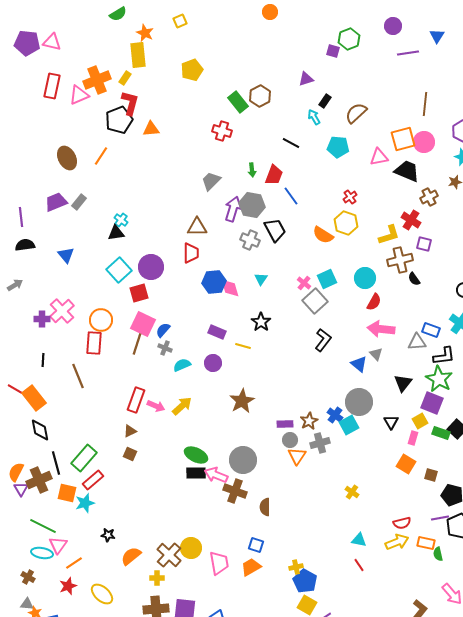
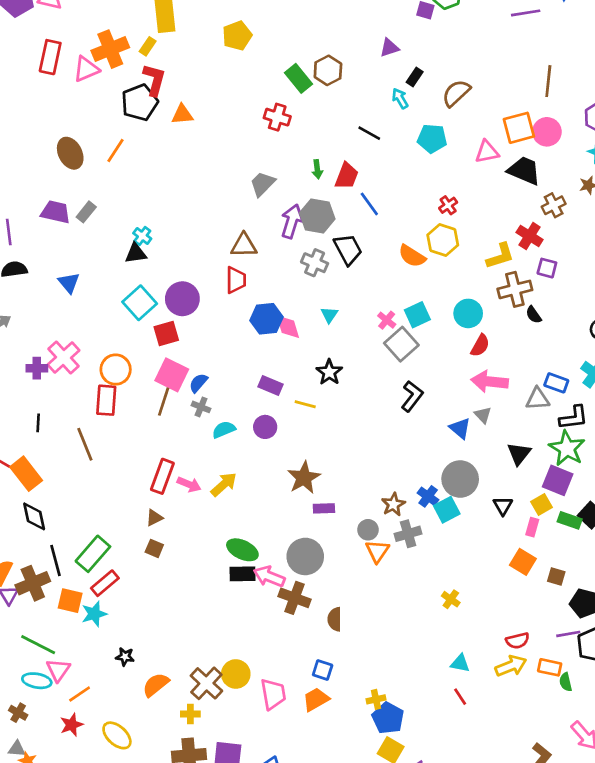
purple trapezoid: (56, 202) -> (55, 212), turned 35
purple rectangle: (285, 424) -> (324, 508), moved

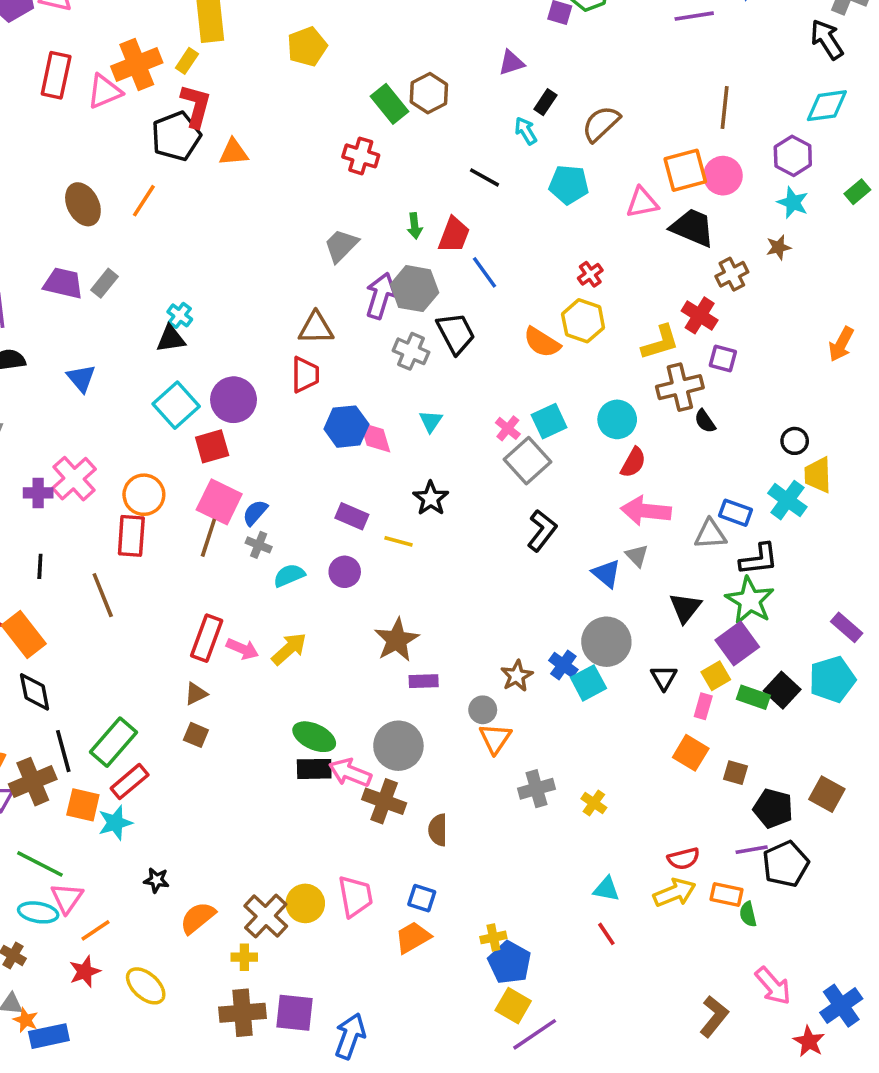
purple square: (558, 480) -> (737, 644), turned 32
gray cross: (408, 534) -> (536, 789), moved
pink trapezoid: (273, 694) -> (355, 896), moved

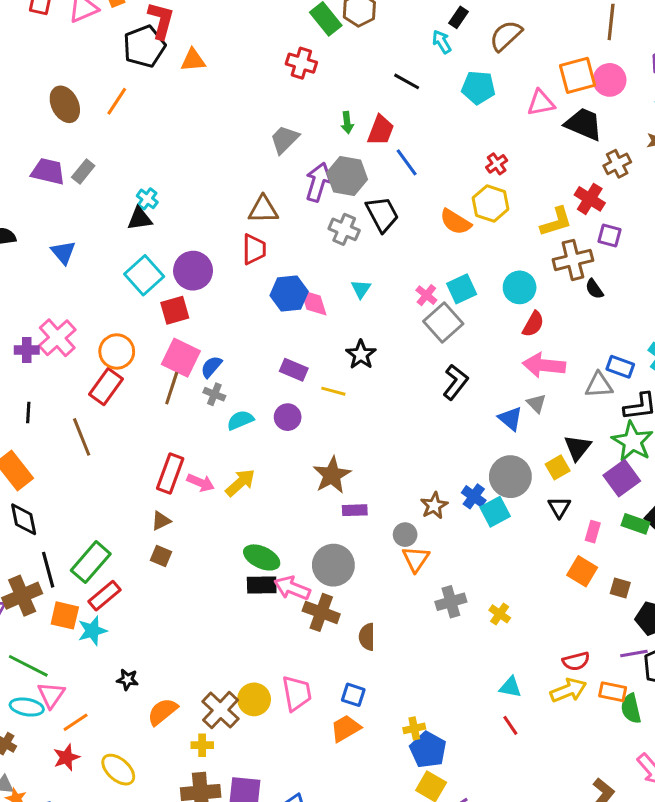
red rectangle: (131, 536) -> (106, 387), turned 32
yellow square: (716, 676) -> (558, 467), moved
green semicircle: (748, 914) -> (631, 709), size x1.4

